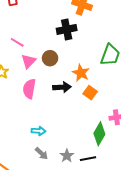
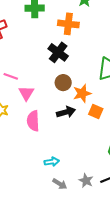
black cross: (67, 29) -> (58, 52), turned -30
brown circle: (50, 58) -> (63, 83), moved
orange star: (81, 73) -> (82, 93), turned -30

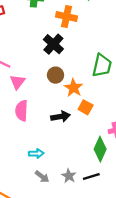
orange star: (82, 93) -> (74, 88), turned -30
black arrow: (66, 112) -> (60, 116), moved

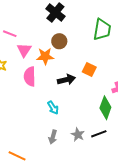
orange star: (74, 88) -> (45, 56), moved, turned -30
cyan arrow: (36, 153) -> (53, 108), moved, turned 64
gray arrow: (42, 177) -> (53, 137), turned 72

